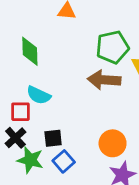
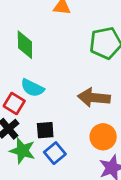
brown arrow: (104, 80) -> (94, 98), moved
red square: (20, 112) -> (14, 103), turned 30

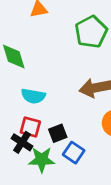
red square: (14, 103) -> (30, 127), moved

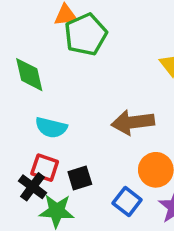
green pentagon: (91, 32) -> (86, 34), moved
blue square: (74, 153) -> (127, 202), moved

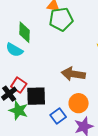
cyan semicircle: (51, 128) -> (14, 50), moved
black square: (80, 178) -> (36, 96), size x1.5

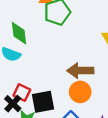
orange circle: (79, 103) -> (80, 92), moved

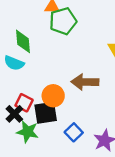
orange circle: (80, 92) -> (53, 96), moved

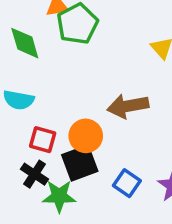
green diamond: (23, 41) -> (25, 43), moved
red square: (24, 103) -> (43, 140), moved

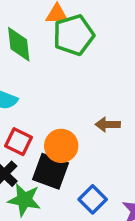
brown arrow: (128, 106) -> (108, 125), size x0.6
black square: (80, 163) -> (50, 171), turned 30

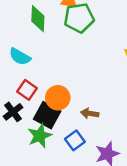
brown arrow: (108, 125) -> (90, 113), moved
green star: (24, 200) -> (40, 136), moved, turned 30

